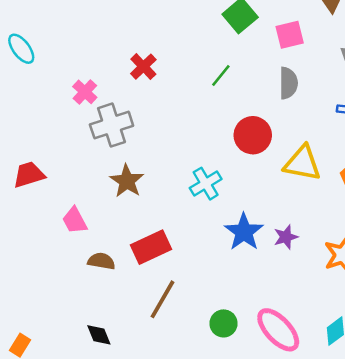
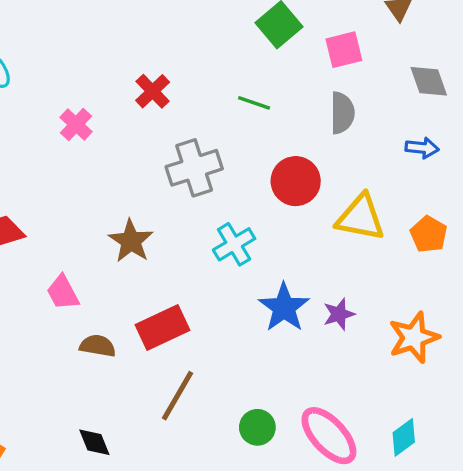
green line: (221, 75) -> (254, 103), turned 70
gray cross: (112, 125) -> (194, 168), moved

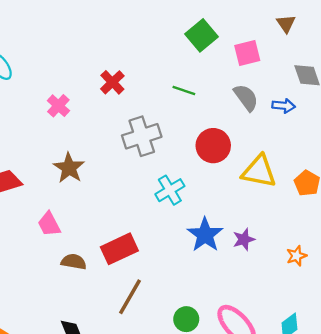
gray semicircle: (342, 113) -> (246, 98), turned -36
blue arrow: (422, 148) -> (284, 106), moved
brown star: (131, 241) -> (69, 168), moved
orange star: (414, 337) -> (296, 256), size x0.6

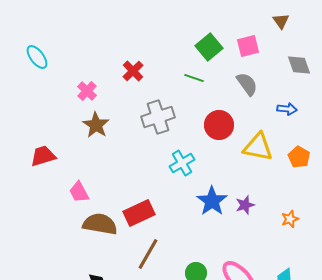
green square: (202, 35) -> (209, 47), moved
blue arrow: (284, 106) -> (287, 109), moved
brown star: (69, 168) -> (96, 125), moved
brown semicircle: (74, 262) -> (100, 224), size x1.6

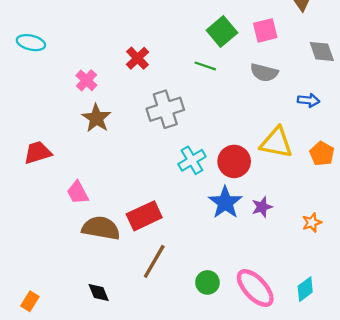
cyan ellipse: (37, 57) -> (31, 43), turned -40
gray semicircle: (247, 84) -> (264, 73), turned 140
red circle: (219, 125) -> (234, 161), moved

